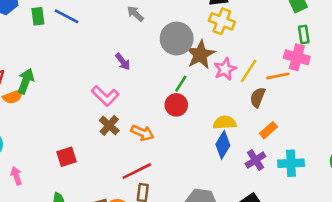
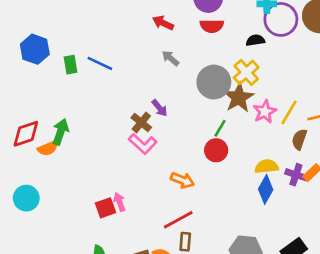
yellow cross: (222, 21) -> (246, 72), moved, turned 30
brown cross: (109, 125) -> (141, 122), moved
purple cross: (256, 160) -> (296, 175), moved, turned -36
pink arrow: (16, 176) -> (119, 202), moved

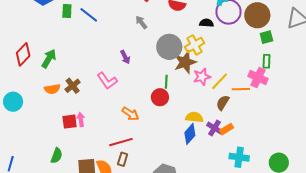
brown cross: (141, 122) -> (73, 86), moved
green line: (220, 128) -> (166, 82), turned -40
red diamond: (26, 134) -> (23, 54), turned -40
orange semicircle: (48, 148) -> (52, 89), moved

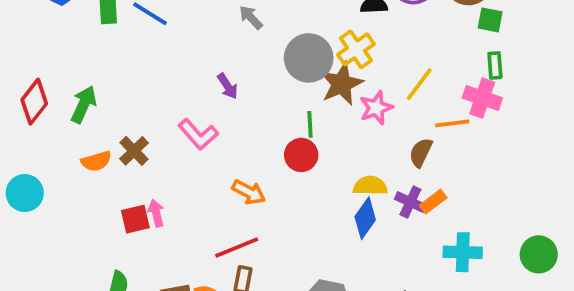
green square: (266, 37) -> (490, 20), turned 32
yellow line: (220, 81) -> (419, 84), moved

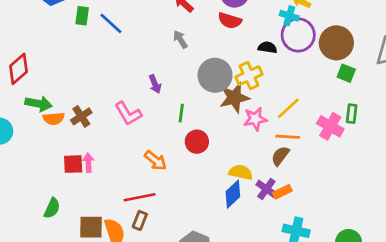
green rectangle: (495, 65) -> (352, 114), moved
green arrow: (84, 104) -> (38, 104), moved, turned 65
orange line: (452, 123) -> (288, 137), moved
green line: (310, 124) -> (181, 113), moved

